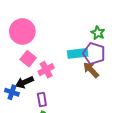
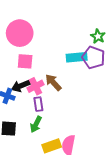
pink square: (28, 59) -> (25, 61), turned -35
pink cross: (46, 70) -> (36, 86), moved
brown arrow: (91, 70) -> (53, 82), moved

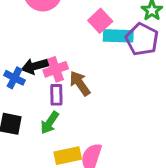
pink square: (25, 61) -> (100, 21), moved, turned 35
brown arrow: (53, 82) -> (80, 83), moved

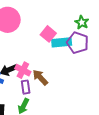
pink cross: (56, 69) -> (23, 70), turned -35

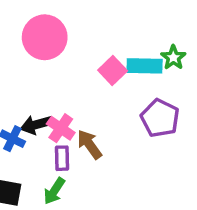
cyan rectangle: (62, 42) -> (145, 66), moved
purple pentagon: (78, 43) -> (160, 118), moved

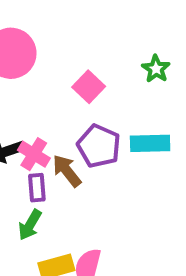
cyan rectangle: (145, 66) -> (150, 143), moved
purple pentagon: (160, 118) -> (99, 146), moved

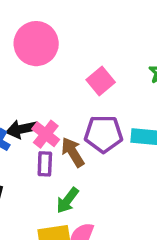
purple pentagon: (99, 146) -> (103, 134), turned -30
green arrow: (30, 225) -> (67, 200), moved

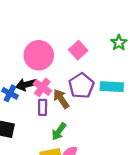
pink circle: (36, 44) -> (39, 55), moved
purple pentagon: (103, 134) -> (81, 86), turned -30

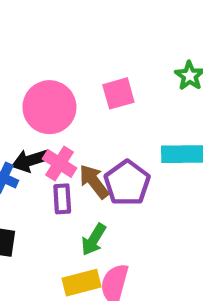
pink square: (78, 50) -> (118, 93), turned 30
purple pentagon: (81, 86) -> (127, 183), moved

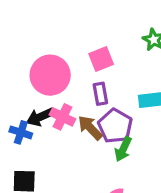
purple rectangle: (62, 199) -> (100, 94), moved
green arrow: (94, 240) -> (123, 149), moved

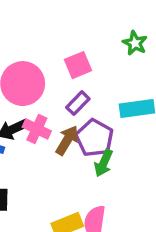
purple rectangle: (100, 94) -> (78, 103), turned 55
brown arrow: (90, 128) -> (67, 140), turned 76

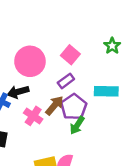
pink square: (78, 65) -> (70, 55), turned -36
pink cross: (37, 129) -> (33, 116), moved

